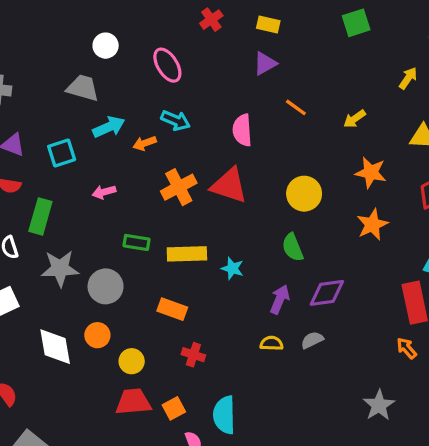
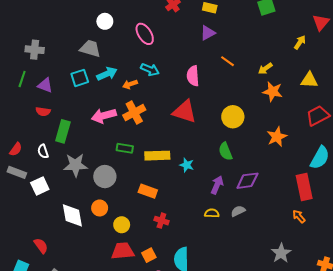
cyan square: (62, 153) -> (80, 78), moved
orange star: (371, 172) -> (273, 92), moved
orange cross: (179, 187) -> (134, 113), moved
pink arrow: (104, 192) -> (104, 116), size x1.6

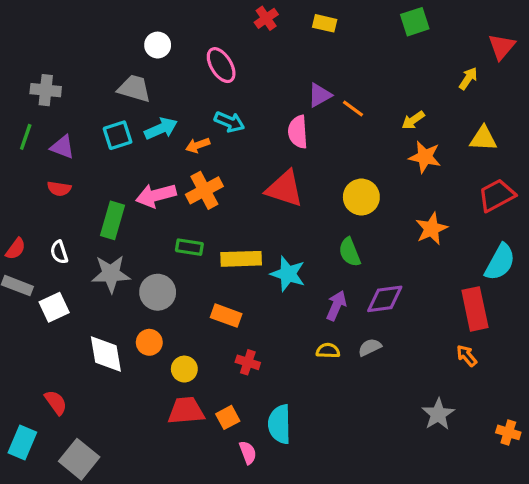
purple triangle: (208, 33) -> (320, 95), moved
green rectangle: (63, 131) -> (113, 220), moved
cyan star: (187, 165) -> (288, 274), size x1.5

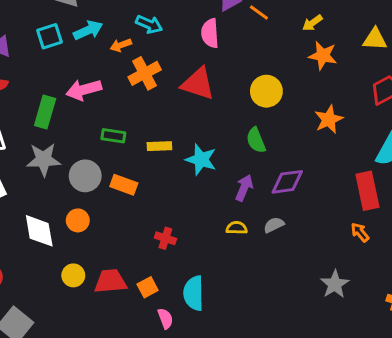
orange cross: (204, 190) -> (145, 73), moved
yellow rectangle: (241, 259) -> (159, 146), size x0.7
orange rectangle: (226, 316) -> (124, 185), moved
yellow circle: (184, 369) -> (73, 275), moved

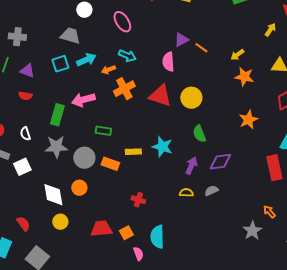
yellow circle: (266, 91) -> (191, 98), moved
yellow rectangle: (159, 146) -> (133, 152), moved
orange arrow: (360, 232) -> (269, 212), moved
yellow circle: (73, 275) -> (60, 222), moved

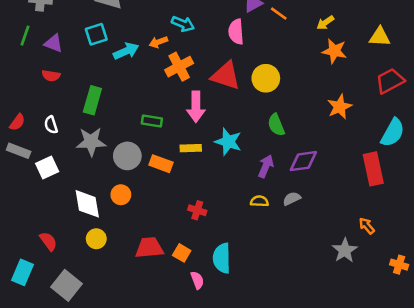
cyan arrow: (86, 60) -> (126, 51), moved
pink arrow: (83, 100) -> (196, 107), moved, turned -75
orange square: (126, 233) -> (182, 253), turned -32

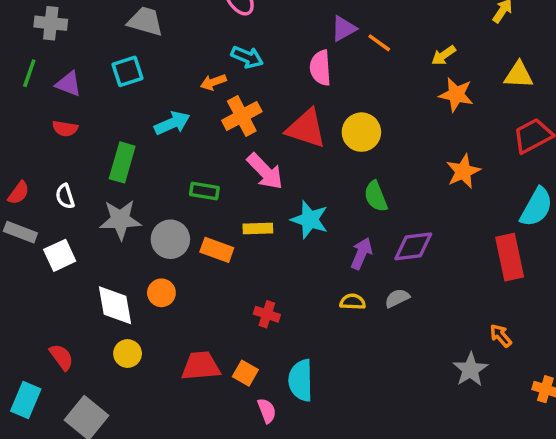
cyan arrow: (126, 51) -> (172, 123), moved
pink arrow: (196, 107) -> (265, 171), turned -44

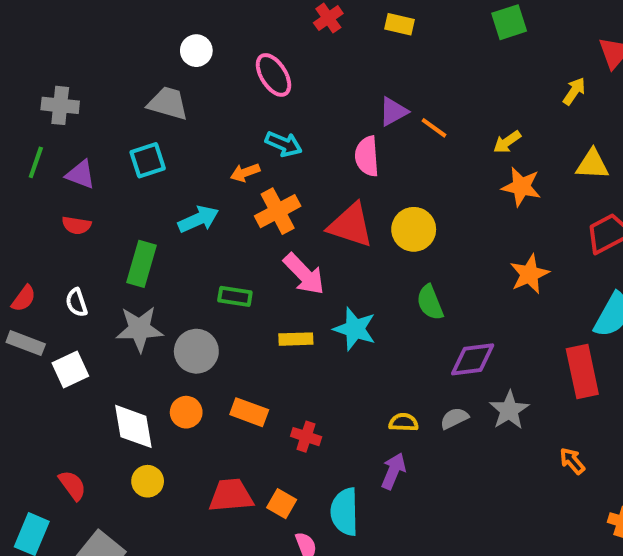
orange rectangle: (217, 250) -> (249, 412), moved
purple arrow: (361, 254) -> (393, 471), moved
gray star: (470, 370) -> (509, 410), moved

